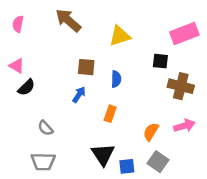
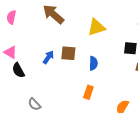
black semicircle: (26, 87) -> (18, 70), turned 105
blue arrow: (79, 95) -> (48, 57), moved

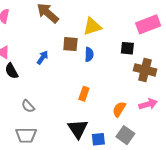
brown square: (68, 53) -> (70, 44), moved
blue semicircle: (93, 63) -> (89, 54), moved

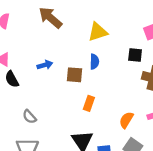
brown square: (70, 44) -> (75, 75), moved
blue arrow: (43, 58) -> (45, 65), turned 40

